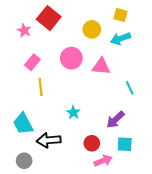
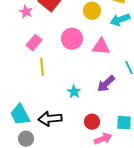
purple arrow: (115, 120) -> (106, 84), moved
cyan trapezoid: (23, 124) -> (20, 115), moved

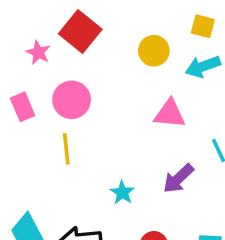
pink circle: (72, 39) -> (72, 100), moved
pink rectangle: (34, 43) -> (23, 107), moved, turned -63

